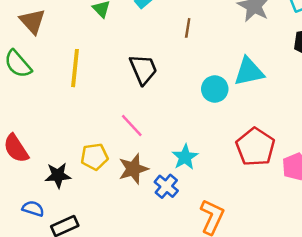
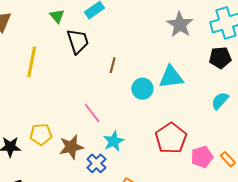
brown line: (188, 28) -> (113, 65), moved
black trapezoid: (143, 69) -> (78, 41), moved
pink line: (132, 126) -> (92, 113), moved

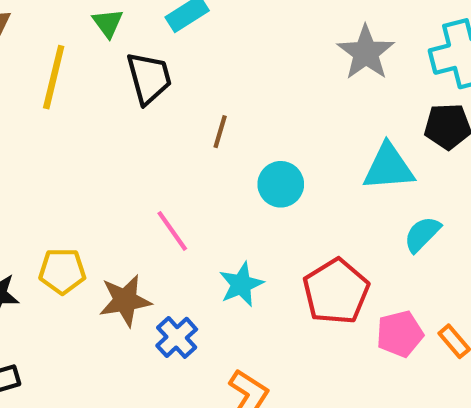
yellow line: (32, 62) -> (54, 77), moved
cyan triangle: (171, 77) -> (388, 167), moved
cyan semicircle: (220, 101) -> (422, 234), moved
cyan star: (114, 141) -> (241, 284), moved

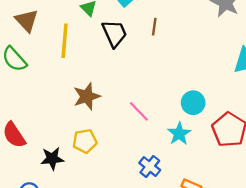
brown line: (220, 132) -> (154, 27), moved
cyan circle: (281, 184) -> (193, 103), moved
brown star: (125, 301) -> (87, 96), moved

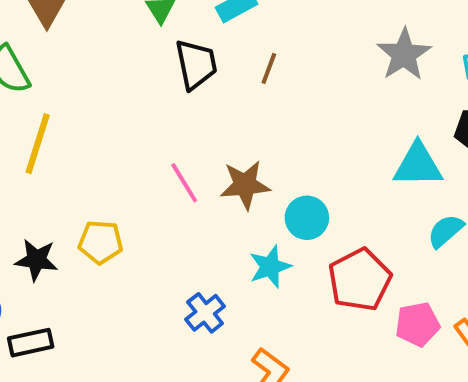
yellow line: (65, 41) -> (38, 144), moved
brown star: (87, 96) -> (245, 185), moved
pink line: (139, 111) -> (184, 183), moved

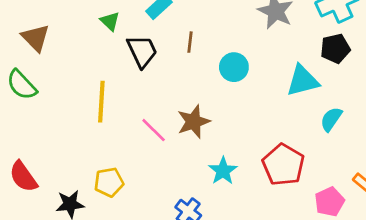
yellow line: (38, 144) -> (101, 102), moved
cyan circle: (307, 218) -> (234, 67), moved
pink pentagon: (418, 324) -> (329, 202), moved

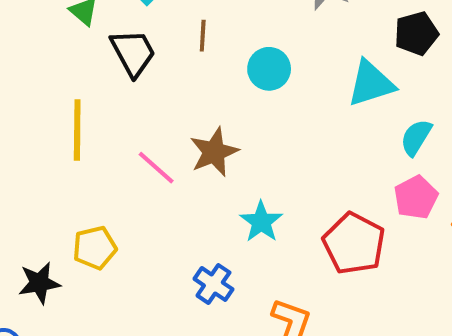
red pentagon: (283, 165) -> (354, 244), moved
pink pentagon: (329, 202) -> (416, 197), moved

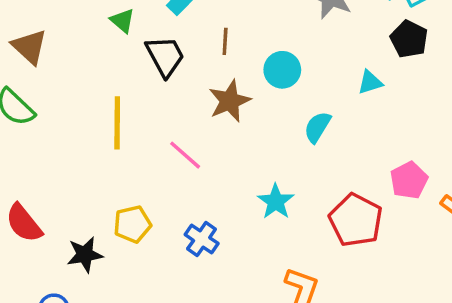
black pentagon: (416, 33) -> (409, 39), turned -30
cyan triangle: (371, 83) -> (370, 82), size x0.6
cyan semicircle: (416, 137) -> (317, 127), moved
brown star: (214, 152) -> (230, 101), moved
blue cross: (213, 284) -> (202, 239), moved

